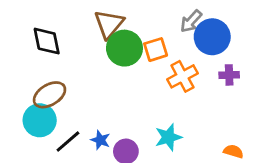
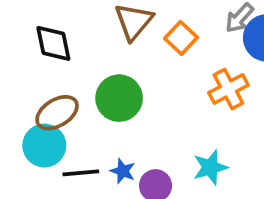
green circle: (124, 48) -> (119, 98), moved
orange square: (156, 50) -> (181, 38), moved, turned -30
black line: (68, 141) -> (81, 173), turned 36

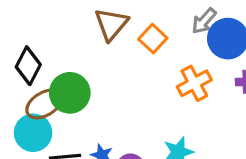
black diamond: (53, 43) -> (28, 66), moved, turned 39
green circle: (119, 98) -> (70, 93), moved

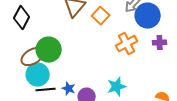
black diamond: (28, 66) -> (22, 18), moved
cyan circle: (33, 133) -> (38, 75), moved

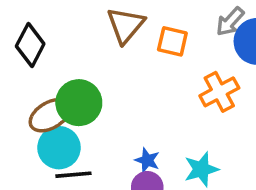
orange square: (101, 16) -> (172, 41), turned -30
blue star: (69, 89) -> (147, 160), moved

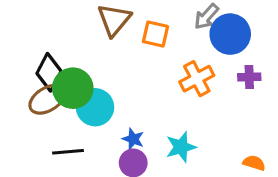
black diamond: (30, 45) -> (49, 72), moved
cyan circle: (59, 148) -> (95, 107), moved

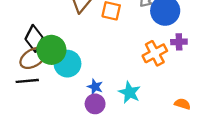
orange cross: (197, 79) -> (155, 53), moved
cyan star: (181, 147) -> (130, 92), turned -30
black line: (68, 152) -> (27, 81), moved

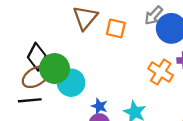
orange cross: (155, 53) -> (161, 72), turned -30

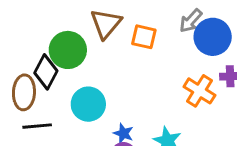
green circle: (55, 68) -> (68, 50), moved
brown ellipse: (36, 77) -> (24, 92), moved, turned -56

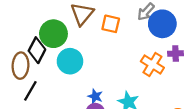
cyan circle: (88, 104) -> (70, 61), moved
black line: (37, 126) -> (30, 91), turned -55

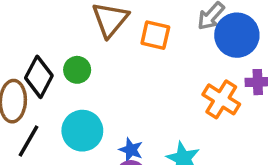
green circle: (53, 34) -> (77, 70), moved, size x0.6
cyan circle: (70, 61) -> (82, 131), moved

